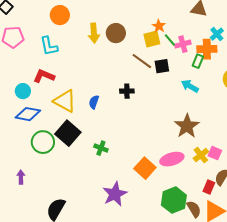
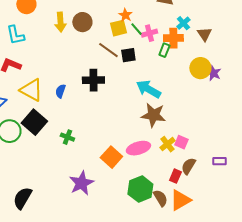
cyan arrow: (190, 86) -> (148, 89), moved, size x1.4
black cross: (127, 91) -> (93, 80), size x1.5
brown star: (187, 126) -> (153, 115), turned -30

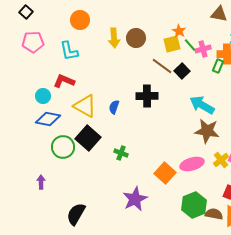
black square: (128, 55) -> (182, 71), turned -35
brown semicircle: (160, 198) -> (214, 214), turned -48

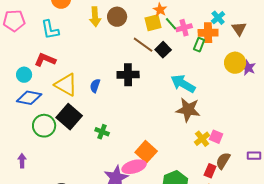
pink ellipse: (192, 164) -> (134, 167), moved

